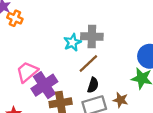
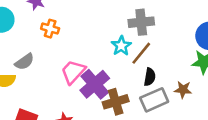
orange cross: (15, 18) -> (50, 29), moved
cyan star: (72, 42) -> (121, 46), moved

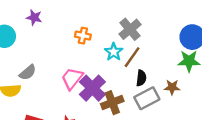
gray cross: (141, 22) -> (130, 29), turned -30
orange cross: (50, 29) -> (83, 36), moved

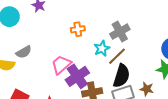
orange cross: (83, 36) -> (78, 29), turned -32
black semicircle: (141, 78) -> (121, 76), size x1.6

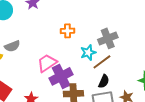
black semicircle: (121, 76) -> (104, 81), size x0.6

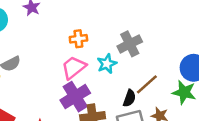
brown line: (102, 62) -> (147, 84), moved
pink trapezoid: (47, 63) -> (74, 67), moved

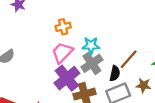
gray cross: (130, 44) -> (92, 63), moved
cyan star: (107, 64) -> (91, 46), turned 30

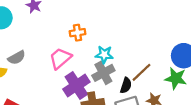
pink trapezoid: (62, 53) -> (60, 58), moved

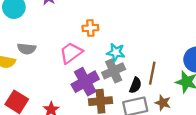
gray semicircle: (17, 58) -> (27, 49), turned 30
brown line: (141, 72) -> (152, 73), turned -40

